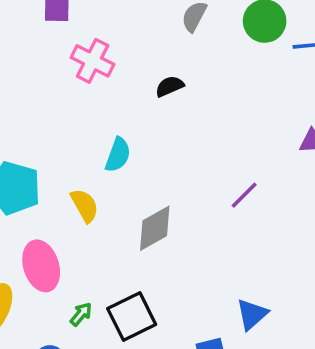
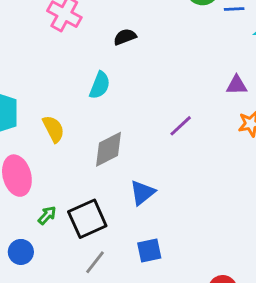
cyan semicircle: (118, 155) -> (100, 85), moved
blue triangle: (252, 314) -> (142, 193), moved

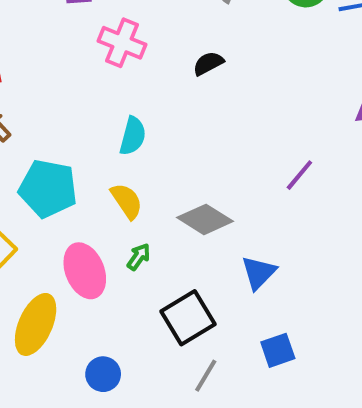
cyan semicircle: (100, 85) -> (133, 136), moved
gray diamond: (108, 149) -> (205, 219), turned 66
green arrow: (47, 215) -> (139, 257), moved

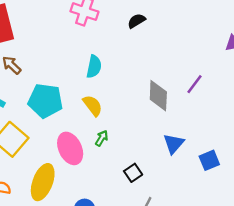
gray diamond: (205, 219) -> (158, 96), moved, turned 64
black square: (188, 318) -> (133, 173), size x0.6
blue square: (278, 350) -> (209, 160), moved

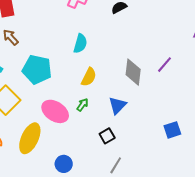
yellow semicircle: (93, 106) -> (89, 77), moved, turned 60
blue triangle: (174, 144) -> (117, 105), moved
pink ellipse: (70, 148) -> (55, 111), turned -36

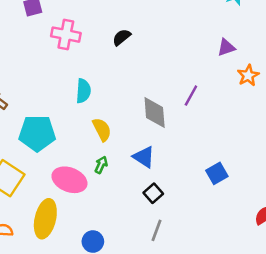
yellow semicircle: (89, 77) -> (102, 129), turned -42
blue triangle: (117, 105) -> (144, 157), turned -30
black square: (107, 136) -> (153, 193), moved

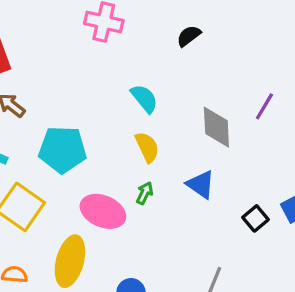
black semicircle: (122, 37) -> (189, 36), moved
cyan semicircle: (83, 91) -> (144, 99), moved, turned -45
black square: (153, 193) -> (256, 218), moved

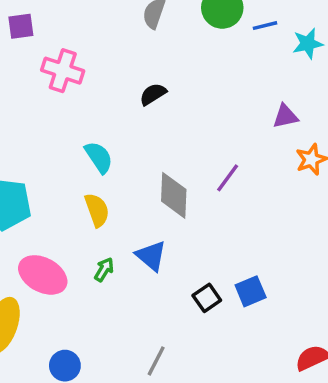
green arrow: (145, 193) -> (104, 270), moved

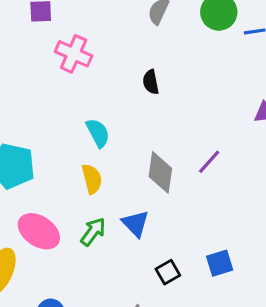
black semicircle: (153, 94) -> (151, 82), turned -75
green arrow: (104, 270) -> (93, 232), size x1.4
black square: (207, 298) -> (168, 272), moved

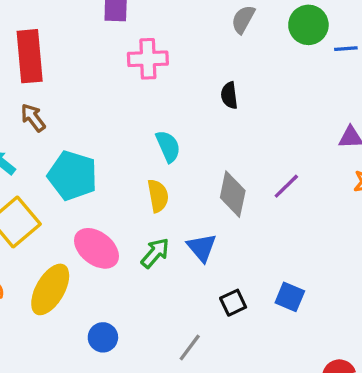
pink cross: (74, 54) -> (148, 59), turned -30
blue square: (220, 263) -> (290, 297), turned 36

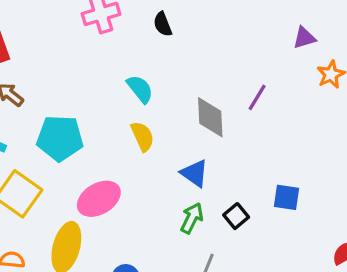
black semicircle: (229, 95) -> (163, 24), moved
pink ellipse: (96, 248) -> (99, 199), turned -54
green arrow: (155, 253) -> (192, 218), moved

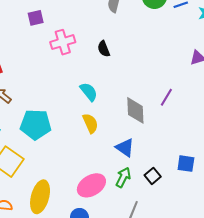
pink ellipse: (99, 199) -> (91, 185), moved

